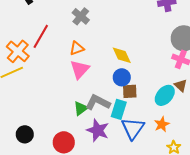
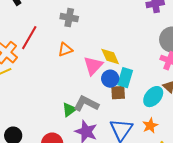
gray cross: (81, 16) -> (69, 18), turned -30
pink triangle: (80, 69) -> (93, 66), moved
cyan rectangle: (119, 109) -> (125, 78), moved

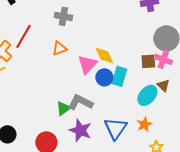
brown square: (118, 93) -> (148, 61), moved

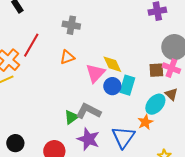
orange star: (144, 124) -> (145, 122), moved

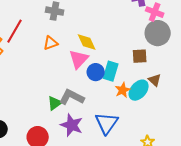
yellow diamond: (112, 64) -> (87, 42), moved
pink cross: (171, 68) -> (155, 12), moved
orange star: (145, 122) -> (123, 90), moved

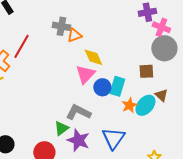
orange triangle: (51, 43) -> (74, 35), moved
green triangle: (55, 103) -> (61, 128), moved

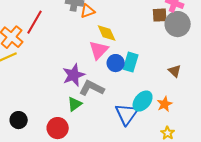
brown square: (146, 71) -> (160, 15), moved
orange star: (129, 105) -> (165, 104), moved
cyan ellipse: (145, 105) -> (143, 101), moved
purple star: (78, 140) -> (74, 75), moved, turned 30

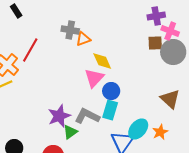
cyan rectangle: (131, 62) -> (110, 110), moved
brown triangle: (175, 71) -> (170, 99), size x1.5
purple star: (74, 75) -> (59, 116), moved

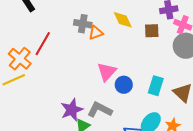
brown square: (155, 43) -> (152, 31), moved
yellow diamond: (102, 61) -> (123, 20), moved
cyan rectangle: (110, 110) -> (156, 86), moved

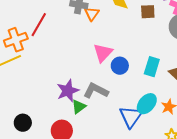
orange triangle: (96, 33) -> (92, 14), turned -35
orange cross: (20, 59) -> (16, 40), turned 30

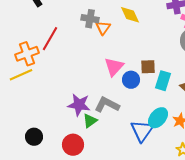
brown square: (148, 12) -> (148, 67), moved
purple star: (68, 91) -> (79, 105), turned 30

